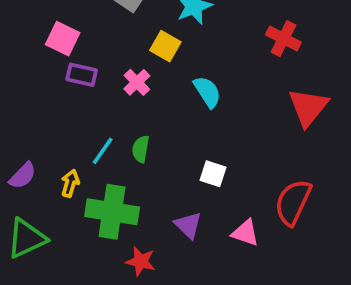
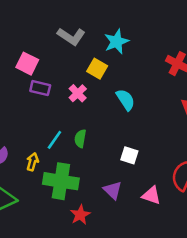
red star: (141, 261) -> (80, 215), turned 30

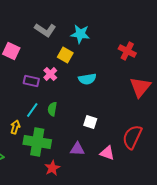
cyan star: (116, 42) -> (80, 34), turned 30
purple rectangle: (40, 88) -> (31, 81), moved
cyan semicircle: (126, 100) -> (87, 79), turned 114
purple triangle: (113, 190) -> (77, 149), turned -42

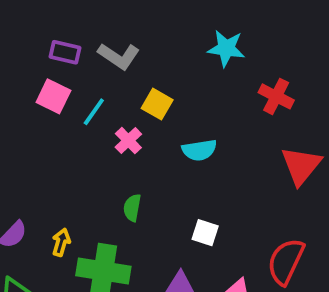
cyan star: (80, 34) -> (226, 48), moved
purple rectangle: (31, 81) -> (65, 52), moved
cyan line: (32, 110) -> (94, 112), moved

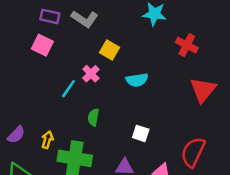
cyan line: (94, 112) -> (68, 89), moved

